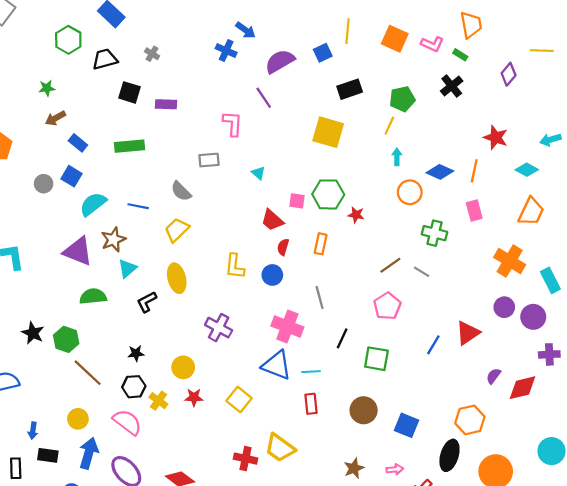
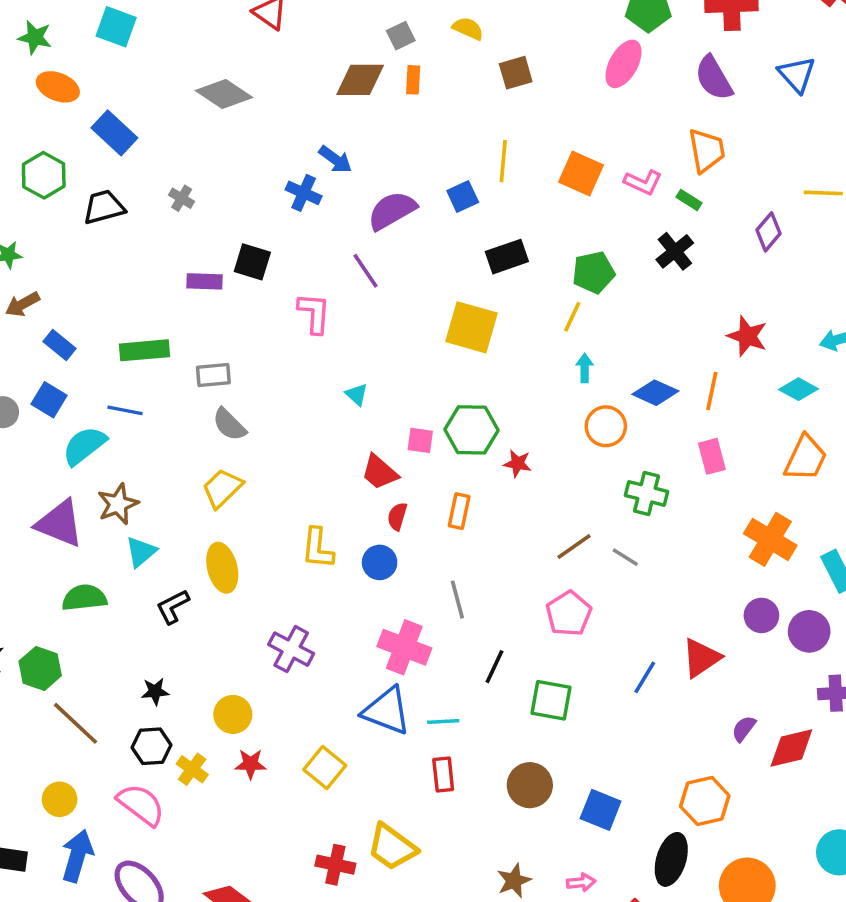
black square: (129, 92) -> (252, 262), moved
gray rectangle: (209, 160) -> (213, 375), moved
blue line: (138, 206) -> (125, 410), moved

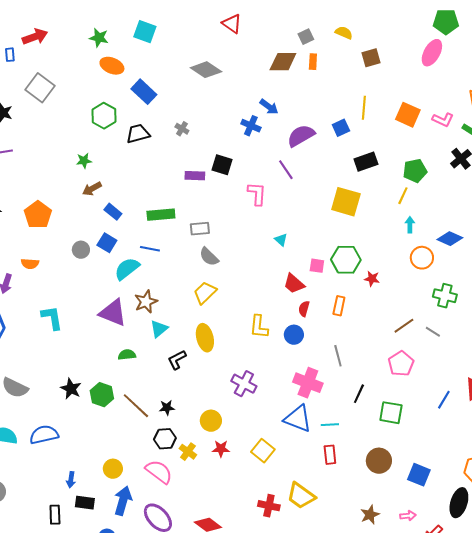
green semicircle: (84, 598) -> (127, 355), size x0.7
brown line: (76, 723) -> (136, 406), moved

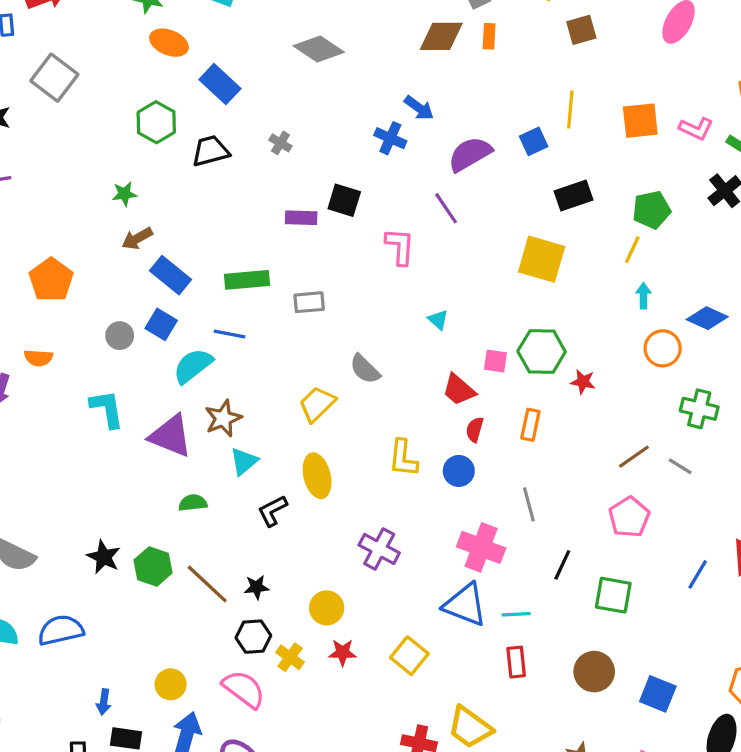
orange square: (408, 115) -> (640, 121), turned -30
blue rectangle: (113, 212) -> (171, 275), size x1.4
gray semicircle: (209, 257) -> (365, 369), moved
cyan L-shape: (52, 318) -> (107, 409), moved

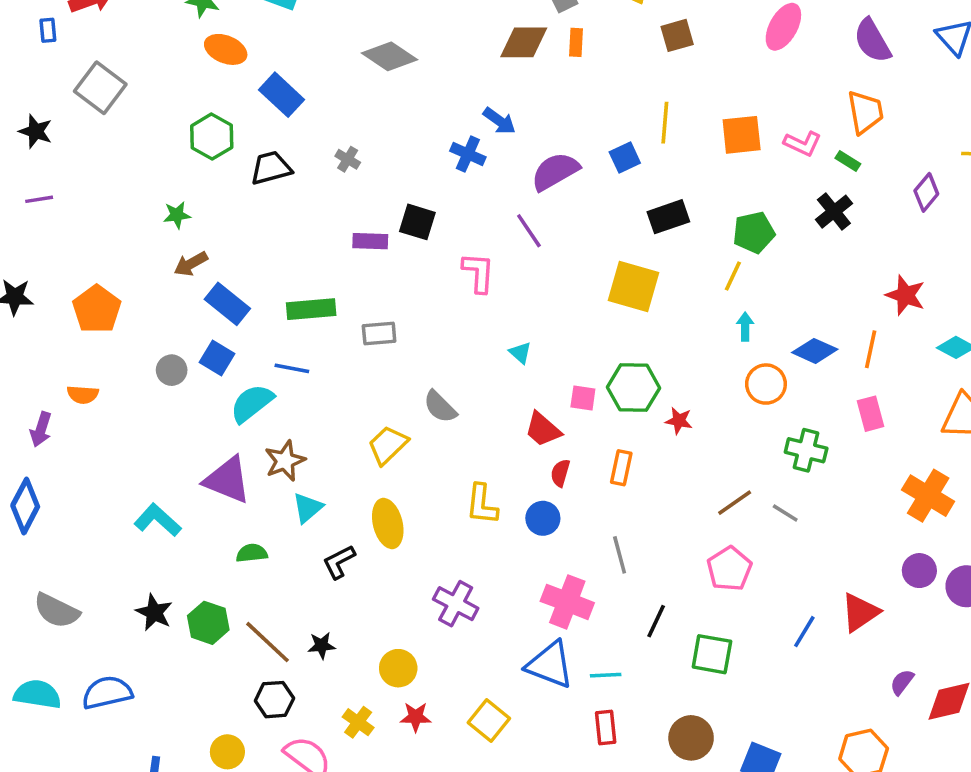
cyan L-shape: (107, 409) -> (158, 520), moved, turned -39
black hexagon: (253, 637) -> (274, 700), moved

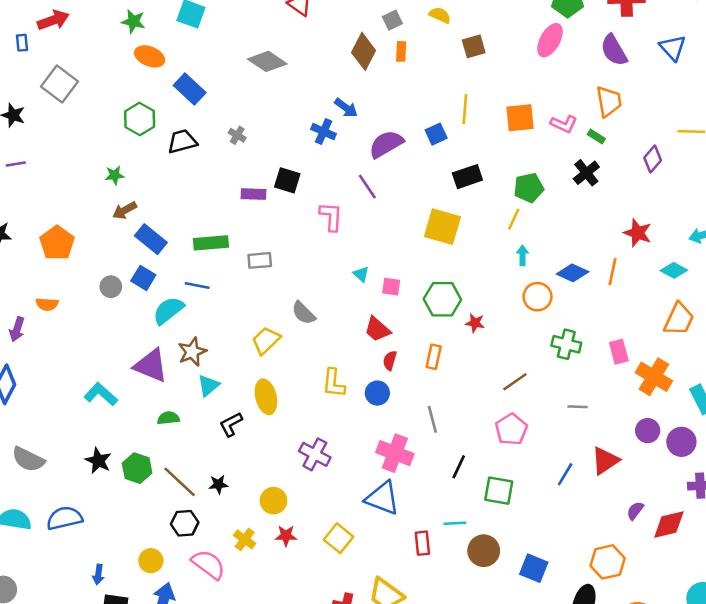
brown diamond: (524, 42) -> (364, 51), turned -63
pink square: (583, 398) -> (391, 287), moved
pink rectangle: (871, 414) -> (619, 352), moved
gray line: (785, 513) -> (578, 407), moved, turned -30
cyan line: (606, 675) -> (455, 523), moved

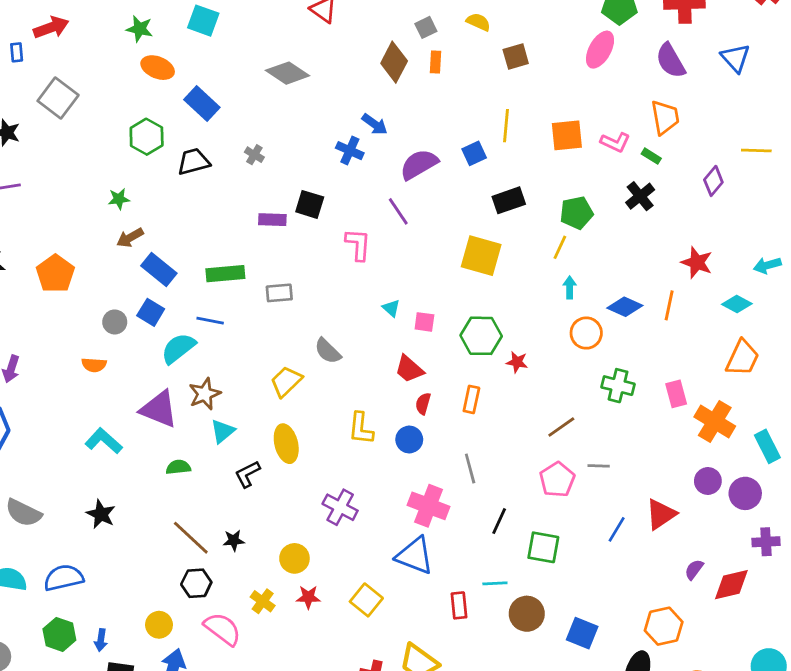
orange semicircle: (47, 304) -> (94, 365), moved
gray line: (578, 407) -> (599, 466), moved
green hexagon: (137, 468) -> (59, 634), moved

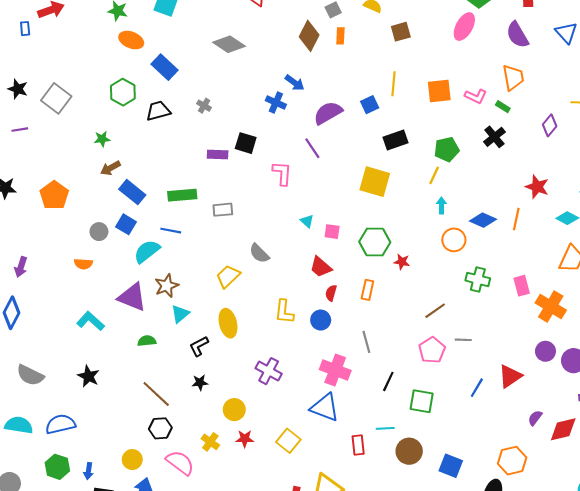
gray square: (58, 98) -> (56, 98), moved
black star: (234, 540) -> (200, 383), moved

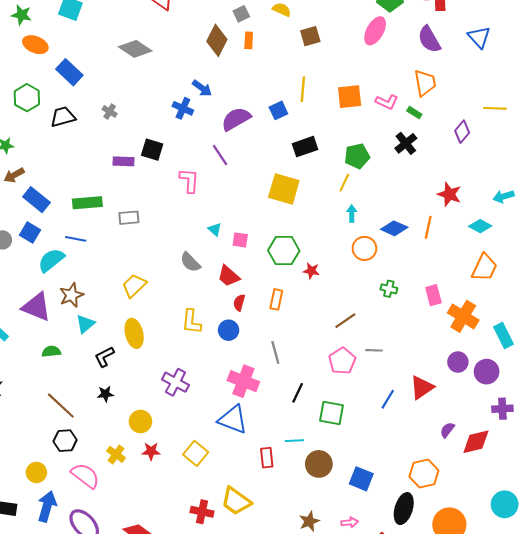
gray semicircle: (259, 253) -> (190, 262), moved
green cross: (478, 279) -> (389, 289), size x0.7

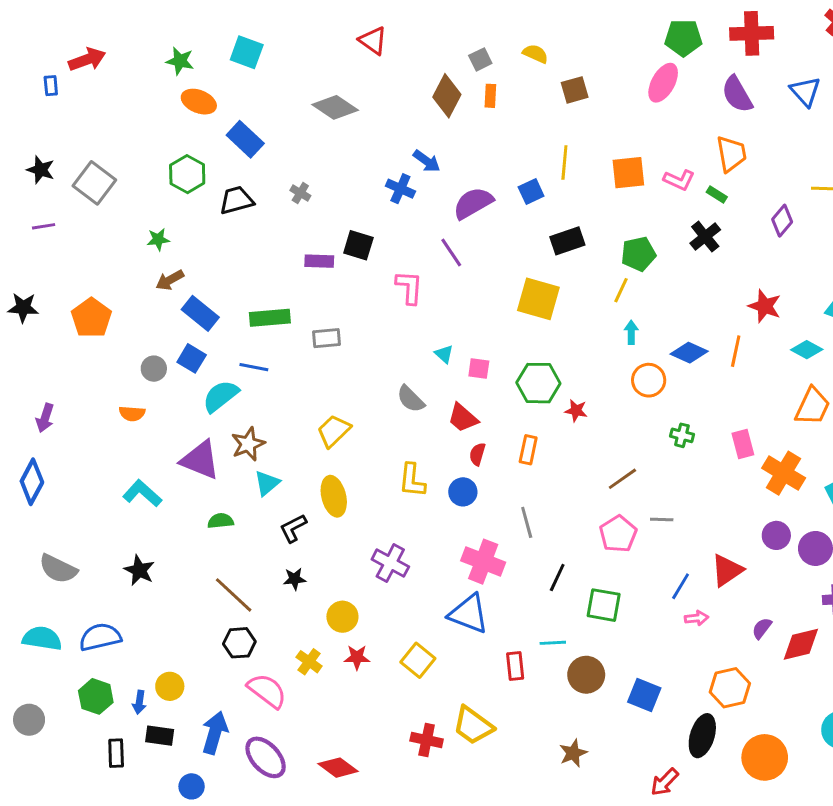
yellow circle: (36, 472) -> (170, 686), moved
pink arrow: (350, 522) -> (696, 618), moved

